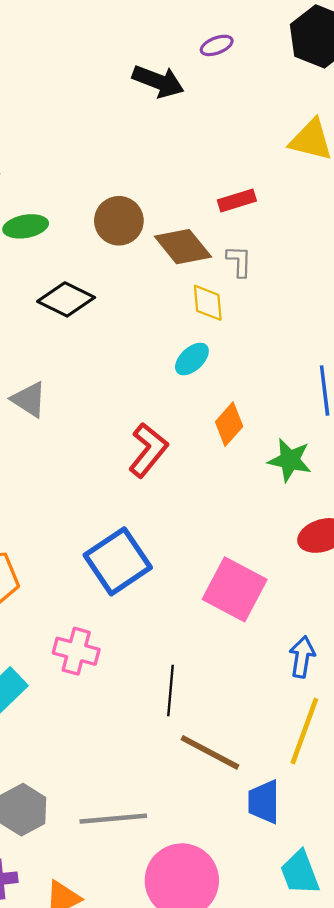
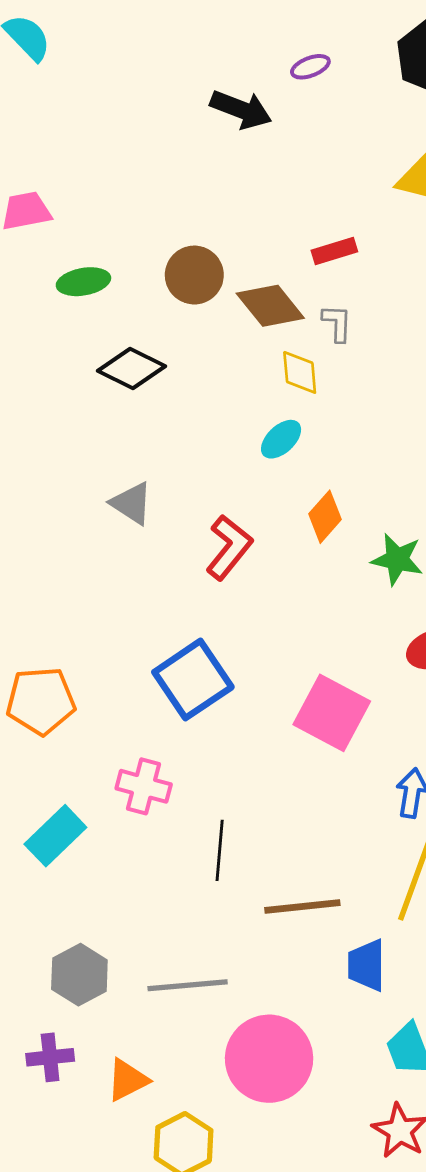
gray triangle: (29, 399) -> (132, 503), moved
black line: (171, 691) -> (220, 850), moved
brown line: (210, 752) -> (302, 906), turned -34

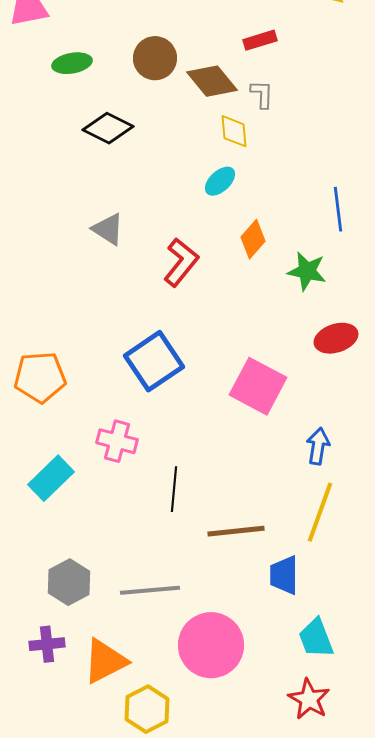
orange triangle: (128, 1080) -> (105, 661), size x1.4

